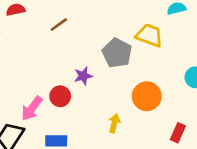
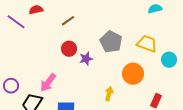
yellow trapezoid: (149, 35) -> (147, 44), moved
red circle: (60, 96) -> (69, 49), moved

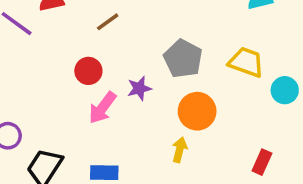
red circle: (69, 49) -> (88, 71), moved
orange circle: (133, 74) -> (197, 111), moved
pink arrow: (48, 83) -> (102, 108), moved

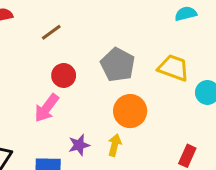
red circle: (88, 71) -> (64, 75), moved
purple star: (139, 88) -> (79, 145), moved

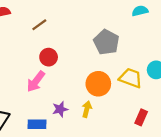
gray pentagon: (118, 65) -> (106, 42), moved
yellow trapezoid: (173, 68) -> (131, 78), moved

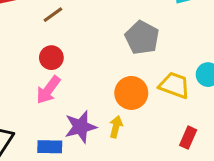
red circle: (49, 57) -> (51, 58), moved
purple star: (60, 109) -> (81, 127), size x1.5

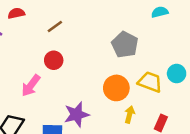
pink arrow: (48, 90) -> (31, 86), moved
yellow arrow: (116, 127) -> (130, 114), moved

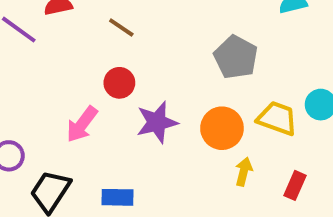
brown line: (55, 27) -> (121, 28), turned 70
purple star: (77, 114) -> (157, 122), moved

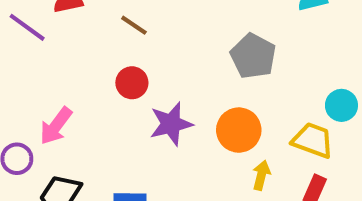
yellow trapezoid: (277, 118) -> (313, 140), moved
pink arrow: (82, 124) -> (56, 126), moved

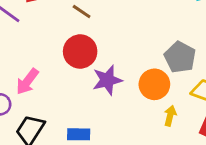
gray pentagon: (253, 56) -> (180, 57), moved
red circle: (132, 83) -> (80, 51), size x1.5

